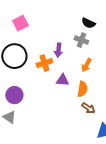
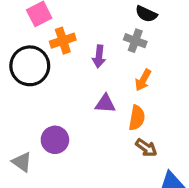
orange cross: (44, 63) -> (63, 41), moved
purple circle: (14, 95) -> (55, 140), moved

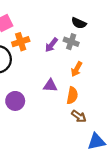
purple arrow: (99, 56) -> (51, 45), moved, turned 32
purple circle: (55, 140) -> (15, 101), moved

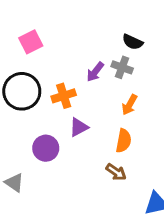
orange cross: (21, 42) -> (64, 96), moved
purple triangle: (50, 86) -> (79, 127), moved, turned -32
brown arrow: (79, 116) -> (116, 172), moved

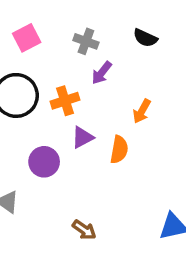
gray cross: (122, 67) -> (86, 41), moved
orange semicircle: (124, 141) -> (119, 150), moved
brown arrow: (116, 172) -> (84, 230), moved

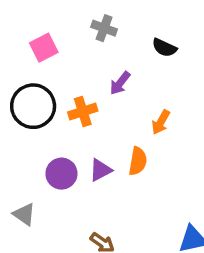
gray cross: (86, 41) -> (104, 28), moved
purple triangle: (82, 137) -> (100, 170), moved

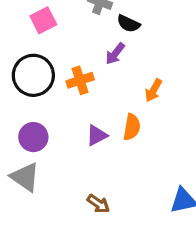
black semicircle: (164, 48) -> (128, 24), moved
purple circle: (61, 174) -> (33, 137), moved
gray triangle: (24, 214) -> (25, 177), size x1.4

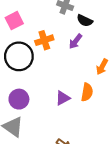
pink square: (43, 20) -> (14, 21), moved
orange cross: (80, 80) -> (44, 40), moved

